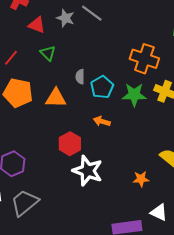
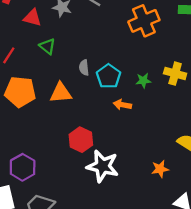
orange cross: (144, 59) -> (144, 21), moved, turned -36
green star: (134, 95) -> (143, 81), size x0.6
orange arrow: (102, 121) -> (122, 105), moved

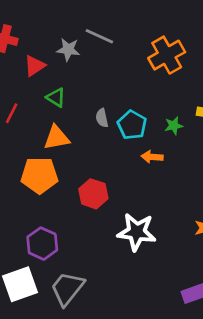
red triangle: (32, 18) -> (35, 66), turned -42
orange pentagon: (20, 92) -> (39, 175), moved
orange triangle: (61, 93) -> (57, 138), moved
red hexagon: (81, 140) -> (93, 194), moved

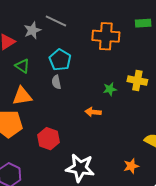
gray star: (68, 50) -> (32, 30), turned -30
orange cross: (167, 55) -> (106, 36), turned 32
cyan pentagon: (132, 125) -> (60, 60), moved

